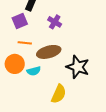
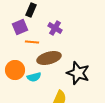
orange line: (25, 43) -> (32, 42), moved

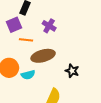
black star: (78, 73) -> (72, 71), size x0.6

